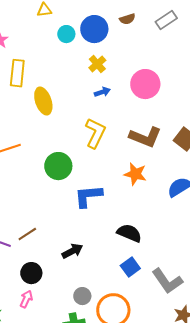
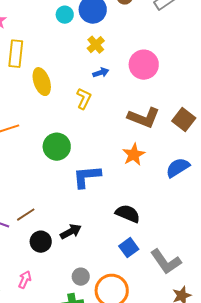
yellow L-shape: (95, 133) -> (84, 99), moved, size x0.7
orange star: (135, 174) -> (134, 155), turned 30
black circle: (31, 273) -> (41, 242), moved

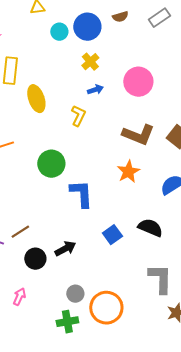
blue L-shape: (87, 177) -> (81, 194), turned 92
black semicircle: (128, 214) -> (150, 228), moved
blue square: (129, 248) -> (112, 235), moved
gray L-shape: (166, 262) -> (160, 279), turned -144

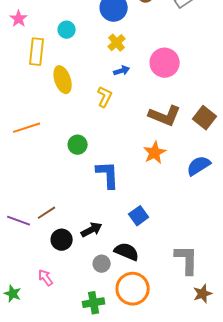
cyan circle: (59, 32) -> (67, 30), moved
green circle: (51, 164) -> (78, 145), size x0.7
black semicircle: (150, 228) -> (127, 252), moved
gray circle: (75, 294) -> (102, 264), moved
pink arrow: (19, 297) -> (46, 278), turned -60

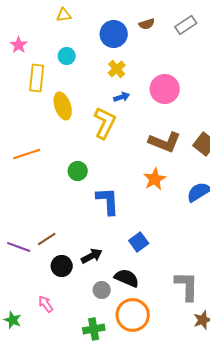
yellow L-shape: (105, 97) -> (105, 123), size x1.5

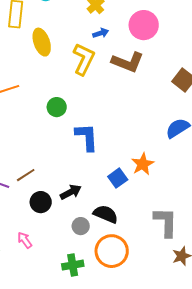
brown L-shape: (165, 142) -> (128, 62), moved
orange star: (155, 179) -> (143, 164), moved

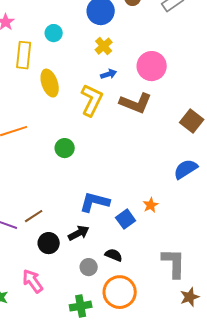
blue L-shape: (87, 137) -> (95, 202), moved, turned -72
orange star: (143, 164) -> (151, 205), size x0.7
black semicircle: (106, 214) -> (114, 255), size x0.7
pink arrow: (25, 240) -> (33, 281), size x1.4

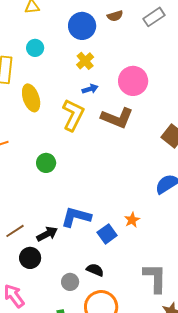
black arrow: (79, 233) -> (47, 234), moved

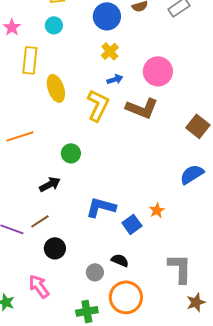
cyan circle: (35, 48) -> (54, 25), moved
black arrow: (47, 234) -> (50, 184), moved

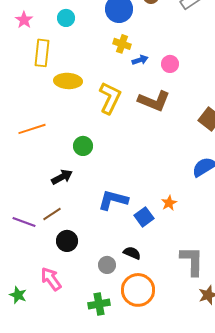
yellow cross: (110, 51) -> (122, 44), turned -30
pink circle: (158, 71) -> (170, 64), size x0.6
blue arrow: (115, 79) -> (140, 60), moved
yellow ellipse: (56, 88) -> (68, 81), turned -68

